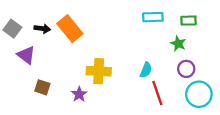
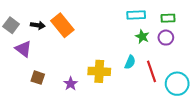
green star: (178, 44) -> (142, 37), moved
purple circle: (186, 69) -> (166, 38), moved
yellow cross: (99, 71) -> (99, 71), moved
red line: (157, 93) -> (152, 71), moved

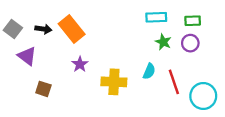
purple star: (71, 84) -> (80, 64), moved

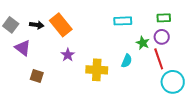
cyan rectangle: (156, 17) -> (123, 21), moved
green star: (163, 42) -> (143, 43), moved
red line: (174, 82) -> (159, 59), moved

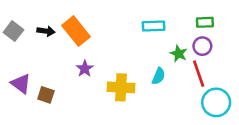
purple triangle: (23, 48) -> (21, 84), moved

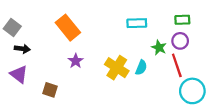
black arrow: (46, 31) -> (22, 49), moved
yellow cross: (121, 87) -> (117, 68), moved, turned 30
brown square: (46, 95) -> (50, 90), moved

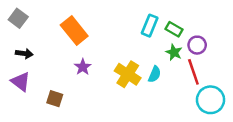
green rectangle: (182, 20) -> (174, 29), moved, turned 32
cyan rectangle: (137, 23) -> (150, 26), turned -66
gray square: (12, 28) -> (18, 18), moved

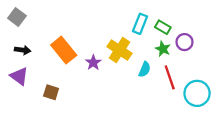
orange rectangle: (74, 30) -> (64, 50), moved
purple star: (83, 67) -> (93, 63), moved
red line: (193, 72) -> (170, 77), moved
yellow cross: (128, 74) -> (120, 50), moved

